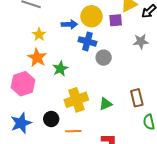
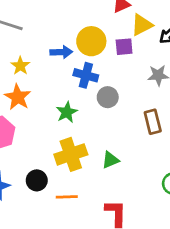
green star: (60, 69) -> (67, 112), moved
brown rectangle: (137, 98) -> (153, 122), moved

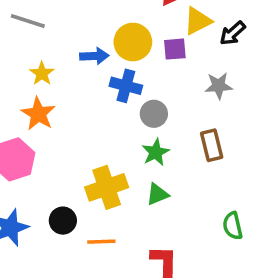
green star: (67, 112) -> (156, 152), moved

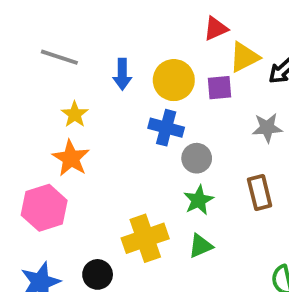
blue arrow: (94, 56) -> (122, 74), moved, turned 92

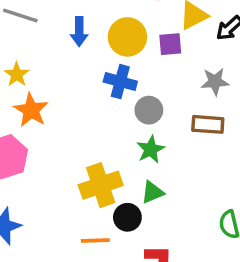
yellow star: (75, 114) -> (17, 74), moved
brown rectangle: (260, 193) -> (208, 124), moved, turned -72
black circle: (98, 274) -> (127, 217), moved

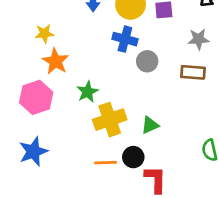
yellow star: (17, 74) -> (44, 34), turned 30
green star: (151, 149) -> (87, 92), moved
black circle: (127, 217) -> (133, 157), moved

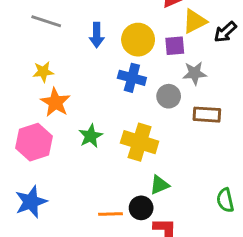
gray star: (199, 39) -> (195, 73), moved
gray circle: (147, 61) -> (169, 96), moved
yellow cross: (110, 120) -> (140, 142), moved, turned 36
green triangle: (150, 125) -> (159, 185), moved

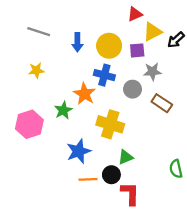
orange star: (55, 102) -> (84, 94), moved
brown rectangle: (207, 115) -> (162, 103), turned 30
green star: (91, 136) -> (63, 110), moved
blue star: (31, 202) -> (79, 151), moved

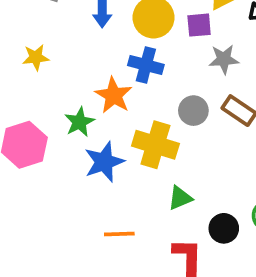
gray circle: (133, 89) -> (193, 111), moved
blue star: (79, 151) -> (104, 162), moved
black circle: (111, 175) -> (224, 228), moved

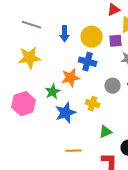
yellow star: (36, 57) -> (30, 58), size x1.6
orange star: (114, 95) -> (71, 78), turned 30
yellow cross: (155, 145) -> (93, 104), size x0.6

